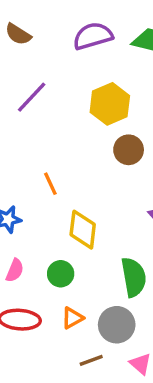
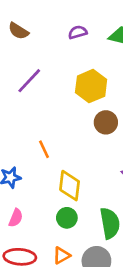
purple semicircle: (93, 36) -> (78, 32), size x0.6
green circle: (61, 274) -> (67, 218), moved

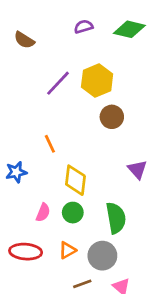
brown semicircle: (18, 31) -> (24, 40), moved
purple line: (29, 81) -> (58, 83), moved
pink semicircle: (16, 218) -> (43, 213), moved

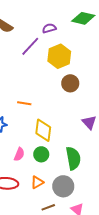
purple semicircle: (84, 27) -> (49, 28), moved
purple line: (58, 83) -> (30, 46), moved
orange line: (50, 144) -> (24, 103), turned -56

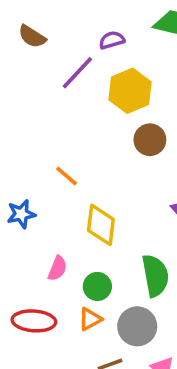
orange line: (24, 103) -> (67, 176), turned 32
green circle: (41, 154) -> (97, 286), moved

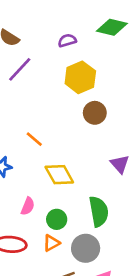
purple line: (77, 73) -> (20, 69), moved
yellow diamond: (101, 225) -> (59, 175), turned -36

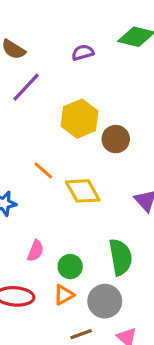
yellow hexagon: (80, 77) -> (80, 119), moved
yellow diamond: (59, 175) -> (83, 191), moved

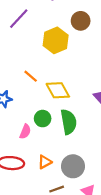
brown circle: (116, 139) -> (81, 21), moved
green semicircle: (120, 257) -> (69, 122), moved
green circle: (70, 267) -> (43, 119), moved

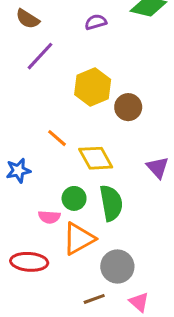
brown circle: (81, 21) -> (128, 107), moved
pink semicircle: (25, 132) -> (49, 217), turned 72
orange triangle: (45, 162) -> (79, 239), moved, size x1.6

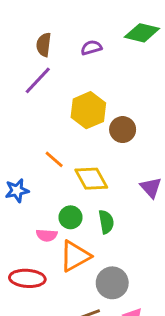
brown semicircle: (28, 19) -> (44, 45), moved, turned 65
green semicircle: (111, 203) -> (106, 222), size x0.7

